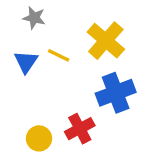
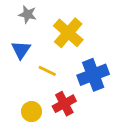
yellow cross: (106, 41) -> (68, 33), moved
yellow line: (59, 55) -> (47, 71), moved

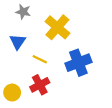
red cross: (64, 104) -> (40, 85), moved
yellow circle: (31, 112) -> (12, 93), moved

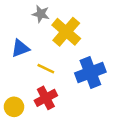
gray star: (23, 12) -> (41, 14), moved
blue triangle: (18, 42) -> (20, 48), turned 35

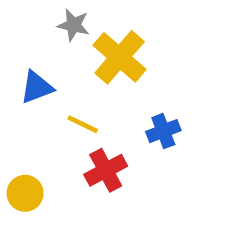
blue cross: (90, 72) -> (163, 131), size x0.6
red cross: (46, 98) -> (106, 170), moved

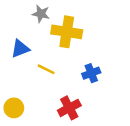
yellow cross: (120, 57) -> (67, 32), turned -32
red cross: (106, 170) -> (69, 108), moved

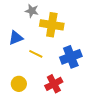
blue cross: (91, 73) -> (71, 57), size x1.5
yellow circle: (14, 108) -> (19, 84), moved

